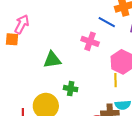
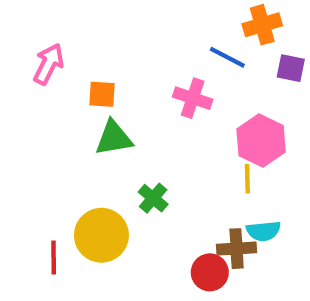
orange square: (12, 39) -> (102, 94), moved
green cross: (71, 89) -> (153, 198), turned 32

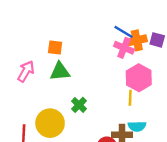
orange cross: (262, 25) -> (137, 40), moved
pink arrow: (49, 64) -> (26, 71), moved
pink cross: (193, 98) -> (124, 48), moved

